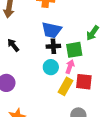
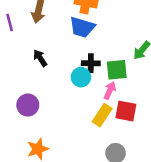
blue trapezoid: (52, 30) -> (82, 27), moved
cyan circle: (51, 67) -> (81, 77), moved

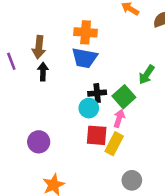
black arrow: (40, 58) -> (43, 72), moved, turned 42
green square: (117, 70) -> (124, 97), turned -30
red square: (126, 111) -> (97, 135), moved

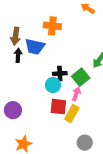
blue trapezoid: (84, 58) -> (35, 47), moved

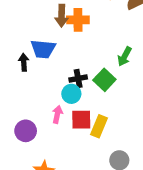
orange cross: (52, 26) -> (78, 20), moved
brown arrow: (15, 36) -> (62, 16), moved
pink arrow: (76, 94) -> (57, 114), moved

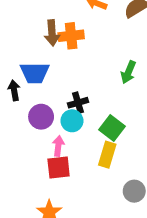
green square: (104, 80) -> (112, 128), moved
red square: (81, 120) -> (59, 168), moved
purple circle: (26, 131) -> (41, 117), moved

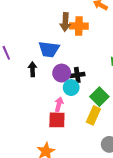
black arrow: (14, 90) -> (32, 69), moved
purple circle: (41, 117) -> (62, 73), moved

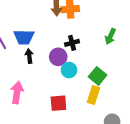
blue trapezoid: (49, 49) -> (24, 37), moved
black cross: (77, 75) -> (72, 43), moved
pink arrow: (59, 104) -> (17, 93), moved, size x1.5

